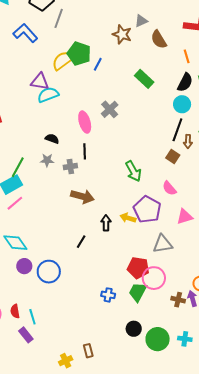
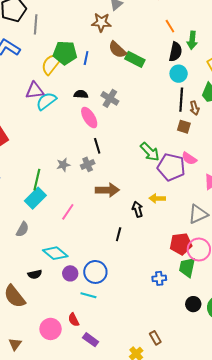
brown semicircle: (159, 39) -> (117, 50), moved
black semicircle: (52, 139) -> (81, 94), moved
pink line: (15, 203) -> (68, 212), moved
purple pentagon: (147, 209) -> (171, 167), moved
cyan line: (32, 317) -> (88, 295), moved, turned -42

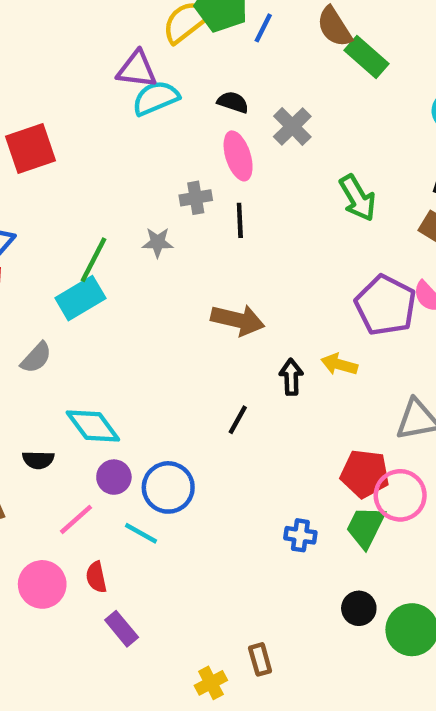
green arrow: (150, 152) -> (358, 198), moved
gray cross: (88, 164) -> (196, 198), moved
pink line: (68, 212) -> (76, 519), moved

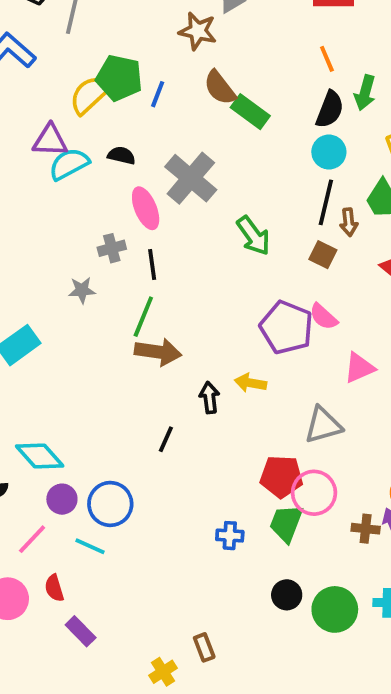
black semicircle: (233, 102) -> (121, 155), moved
gray cross: (292, 126) -> (191, 178), size x1.5
green line: (94, 260) -> (143, 317), moved

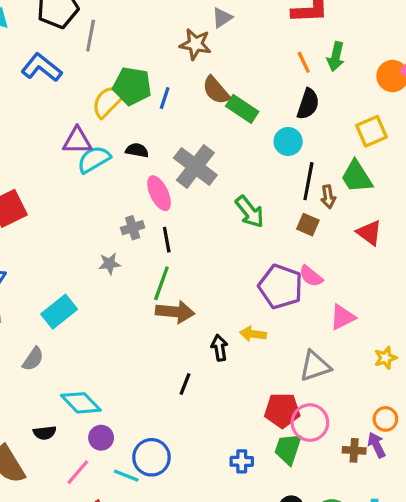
green arrow: (365, 93) -> (336, 57), moved
cyan circle: (329, 152) -> (288, 142), moved
blue circle: (110, 504) -> (151, 457), moved

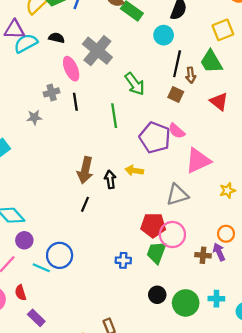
green line: (161, 283) -> (114, 116), moved, turned -30
brown arrow: (175, 312) -> (85, 170), moved, turned 95
pink triangle: (343, 317) -> (198, 161), size x1.4

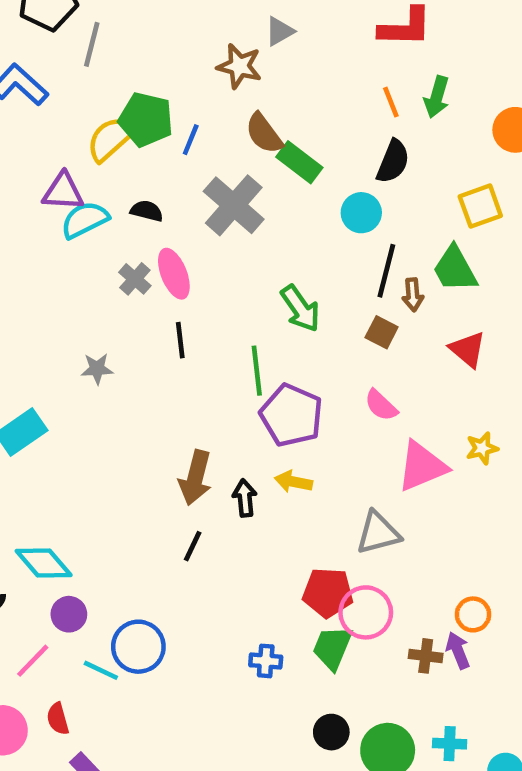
gray cross: (97, 51) -> (234, 205), moved
gray cross: (52, 92) -> (135, 279), moved, turned -35
purple pentagon: (155, 138) -> (291, 415), moved
yellow star: (227, 190) -> (482, 448), moved

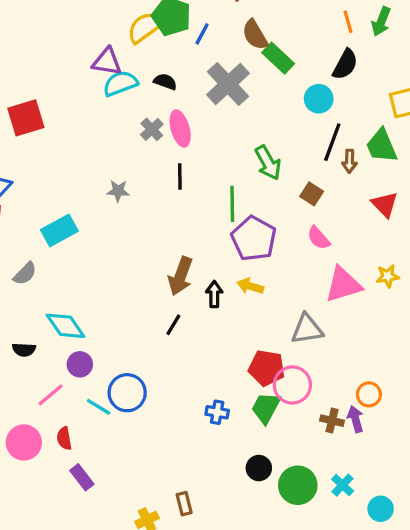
brown square: (382, 332) -> (312, 194), moved
cyan cross: (450, 744) -> (343, 485), turned 35

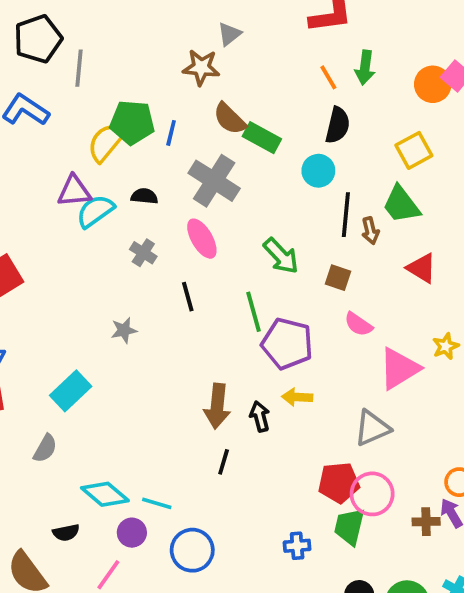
pink ellipse: (180, 128) -> (202, 239), moved
cyan line: (99, 407) -> (157, 503), moved

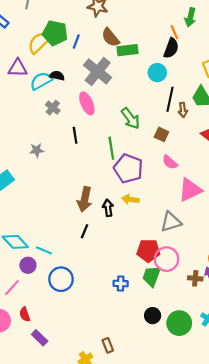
orange line: (328, 77) -> (174, 32), moved
green rectangle: (262, 138) -> (127, 50), turned -42
cyan semicircle: (95, 211) -> (41, 81), moved

